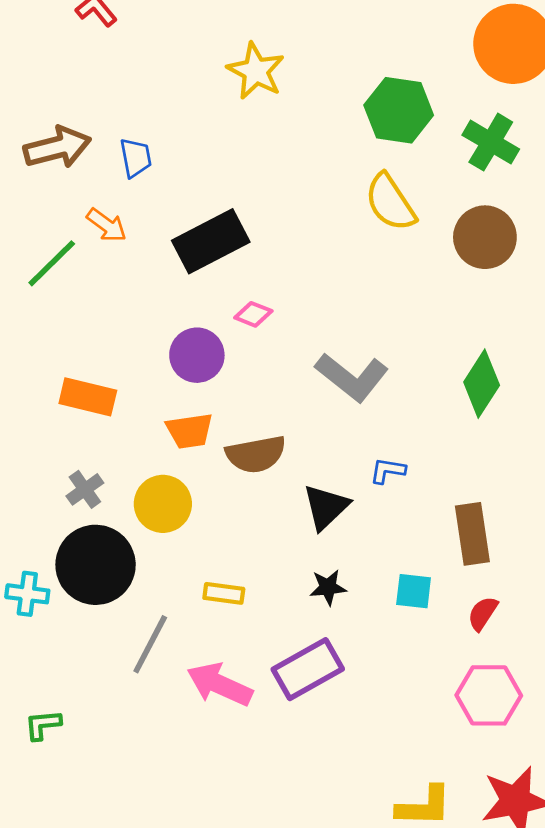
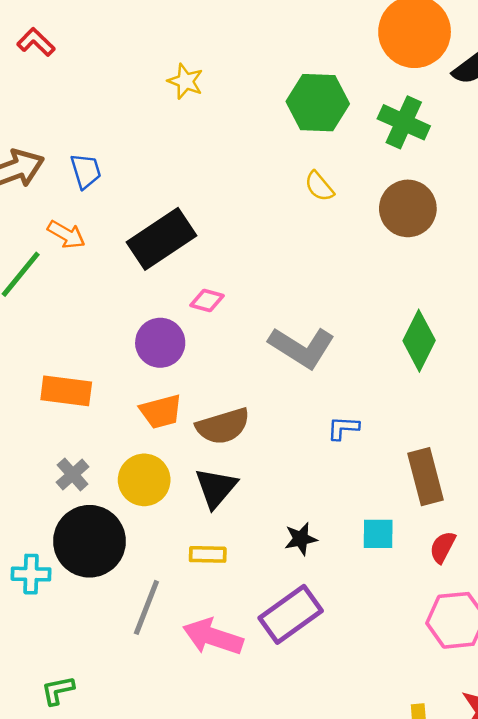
yellow star: (256, 71) -> (185, 81), size x0.7
yellow semicircle: (390, 202) -> (319, 186), size x0.6
black triangle: (326, 507) -> (216, 488), moved

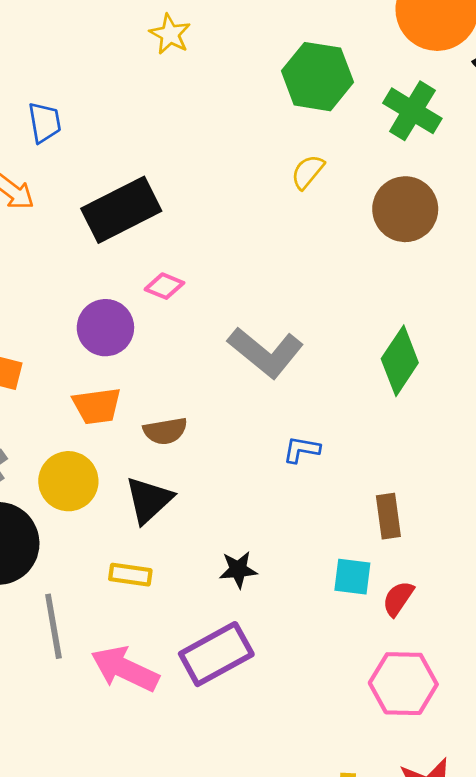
yellow semicircle: (319, 186) -> (308, 172), turned 72
brown semicircle: (223, 426) -> (165, 431), size x0.7
brown rectangle: (425, 477) -> (388, 516), size x0.7
cyan square: (378, 534) -> (352, 577), moved
gray line: (146, 607) -> (53, 626), turned -38

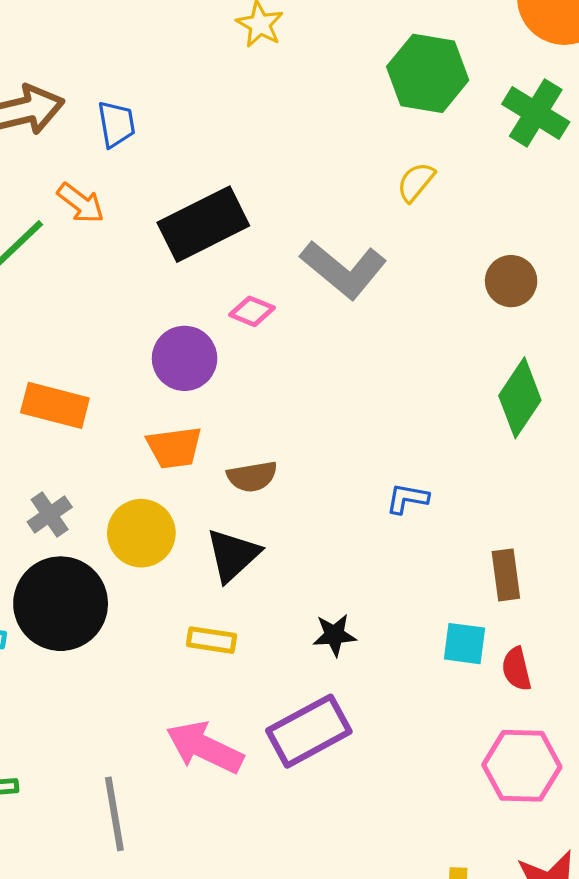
brown circle: (405, 209) -> (511, 281), moved, size x0.7
gray L-shape: (266, 352) -> (344, 270), moved
red semicircle: (398, 599) -> (516, 669), turned -48
gray line: (53, 626) -> (114, 814), moved

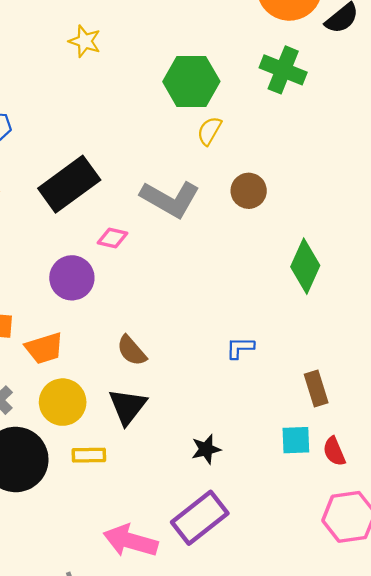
green hexagon: (428, 73) -> (191, 82), moved
brown circle: (511, 281) -> (249, 191), moved
orange trapezoid: (174, 447) -> (44, 348), moved
brown semicircle: (252, 476) -> (132, 351), turned 68
yellow rectangle: (211, 640) -> (89, 455), moved

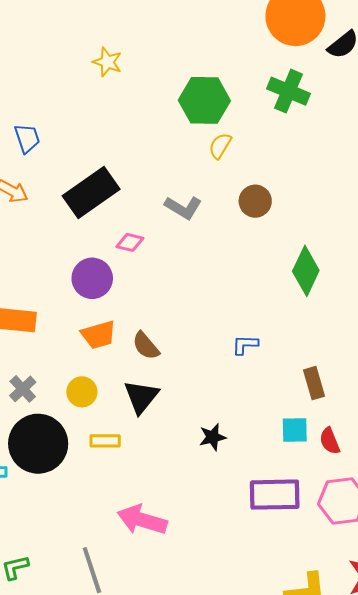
gray L-shape: (170, 199) -> (183, 207), size x0.7
orange trapezoid: (44, 348) -> (98, 335), moved
yellow circle: (63, 402) -> (82, 392), size x0.7
purple rectangle: (200, 518) -> (275, 495), moved, turned 36

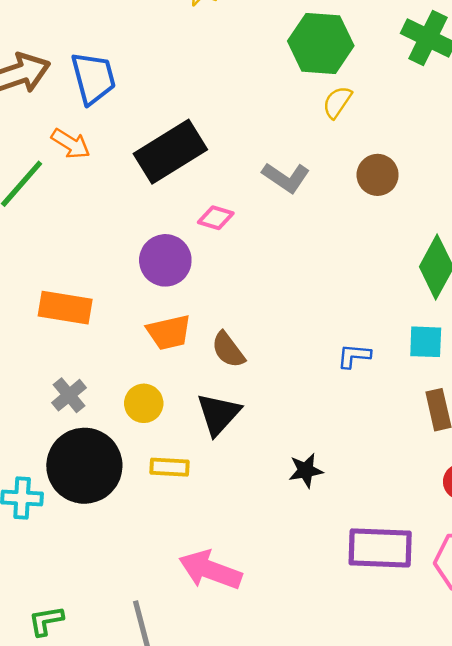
blue trapezoid: (27, 138) -> (93, 78), size x1.4
cyan square: (295, 430) -> (426, 342), moved

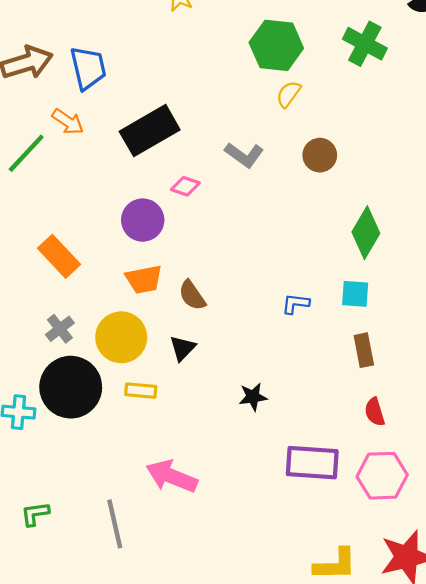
orange rectangle: (65, 308) -> (59, 256), turned 36
yellow circle: (144, 403) -> (121, 337), size x1.6
black triangle: (219, 414) -> (183, 348), size x0.7

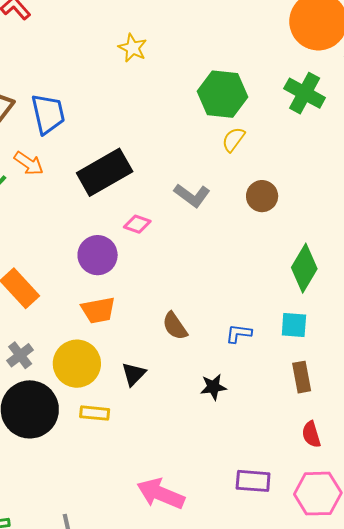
brown semicircle: (192, 295) -> (175, 326), moved
black star: (253, 397) -> (213, 387), moved
purple rectangle: (312, 463) -> (253, 481), size x0.7
pink arrow: (172, 476) -> (161, 494), moved

